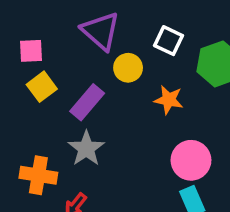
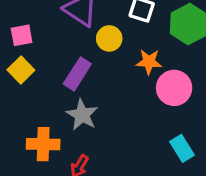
yellow square: (42, 87) -> (21, 70), moved
pink circle: (191, 160) -> (174, 88), moved

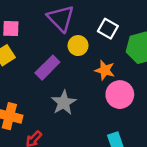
gray star: (82, 115) -> (64, 103), moved

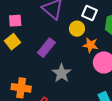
yellow circle: (78, 46) -> (77, 29), moved

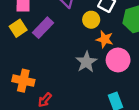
purple rectangle: (46, 48) -> (43, 28), moved
gray star: (62, 73) -> (86, 62), moved

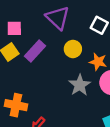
yellow circle: (91, 20) -> (73, 49), moved

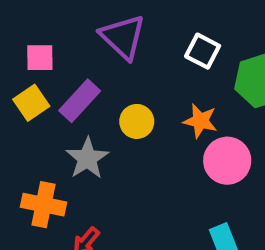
yellow circle: (73, 49) -> (137, 121), moved
gray star: (80, 85) -> (87, 158), moved

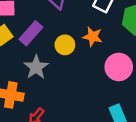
orange star: (200, 121) -> (93, 37), moved

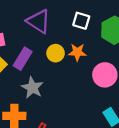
yellow circle: (65, 45) -> (56, 53), moved

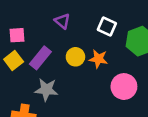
purple triangle: (39, 21) -> (62, 21), size x0.6
gray star: (32, 88) -> (46, 90), turned -30

